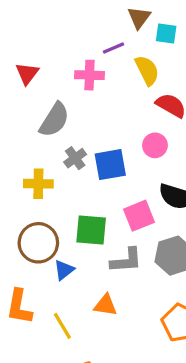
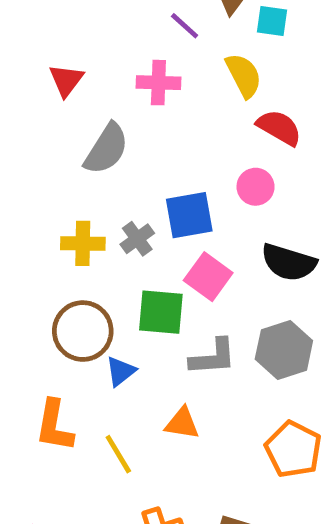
purple line: (113, 48) -> (185, 26), moved, turned 65
gray cross: (75, 158) -> (137, 239), moved
pink square: (139, 216) -> (208, 277), moved, turned -32

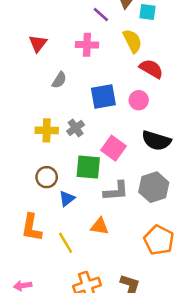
gray semicircle: (106, 149) -> (59, 80), size x0.6
blue square: (189, 215) -> (103, 96), moved
brown circle: (83, 331) -> (47, 177), size x0.7

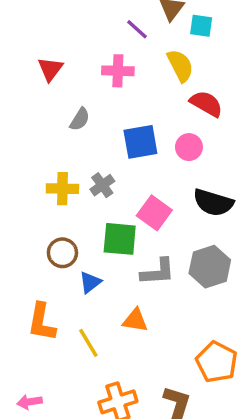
orange pentagon: (159, 240) -> (217, 362), moved

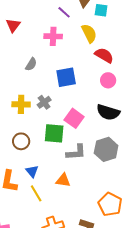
red triangle: (50, 69) -> (13, 25), moved
pink circle: (189, 147) -> (108, 80), moved
blue triangle: (90, 282) -> (32, 171), moved, turned -32

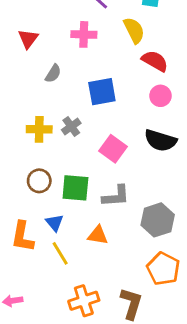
red triangle: (13, 25) -> (28, 39), moved
green square: (54, 133) -> (75, 188), moved
gray hexagon: (106, 149) -> (158, 220), moved

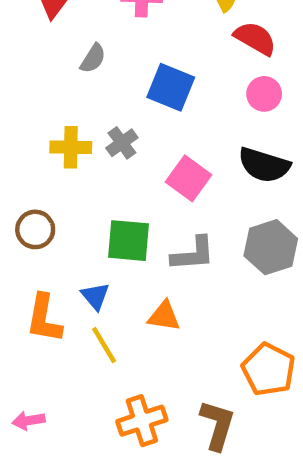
blue square: (102, 92) -> (171, 87), turned 32
brown circle: (39, 181) -> (35, 229), moved
gray hexagon: (158, 220) -> (271, 247), moved

